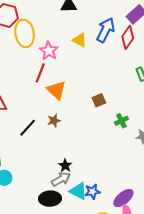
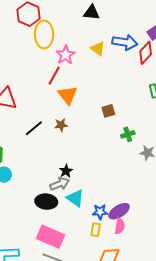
blue arrow: (106, 30) -> (125, 42), turned 65
blue star: (92, 192) -> (100, 212), moved

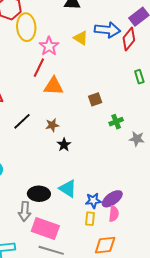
orange triangle: (68, 95) -> (54, 86), turned -45
brown star: (61, 125) -> (52, 125), moved
black star: (66, 171) -> (64, 145), moved
gray arrow: (60, 184) -> (25, 211), moved, turned 120

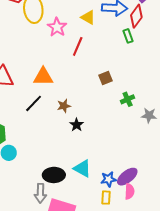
red line: (39, 68) -> (78, 46), moved
green rectangle: (139, 77) -> (128, 36), moved
orange triangle: (54, 86) -> (43, 77), moved

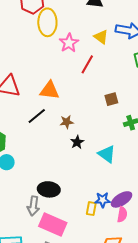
cyan triangle: (82, 168) -> (107, 154), moved
yellow rectangle: (106, 198) -> (91, 209), moved

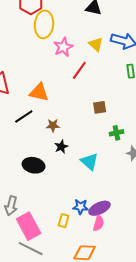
black ellipse: (49, 189) -> (34, 165), moved
yellow rectangle: (91, 209) -> (64, 221), moved
pink rectangle: (53, 225) -> (29, 226), turned 32

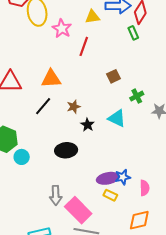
yellow triangle: (96, 44) -> (92, 17), turned -35
cyan triangle: (89, 162) -> (117, 118), moved
purple ellipse: (99, 208) -> (108, 178), moved, turned 30
yellow rectangle: (64, 221) -> (110, 195), turned -64

